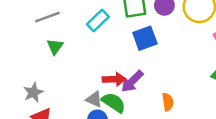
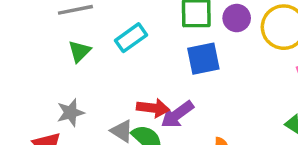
cyan rectangle: (98, 20) -> (131, 38), moved
gray star: (33, 92) -> (71, 113), moved

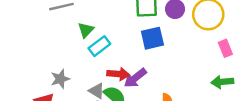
cyan rectangle: (131, 38) -> (99, 46), moved
green triangle: (79, 51) -> (86, 30), moved

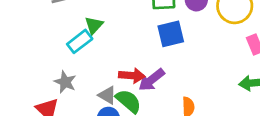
cyan rectangle: (99, 46) -> (80, 41), moved
gray star: (60, 79) -> (65, 82), turned -30

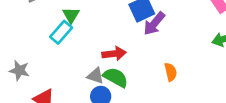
purple arrow: (152, 80) -> (154, 24), moved
gray star: (65, 82) -> (19, 70), moved

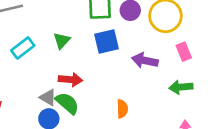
green triangle: (71, 15) -> (62, 41), moved
purple arrow: (154, 24) -> (145, 60), moved, turned 50

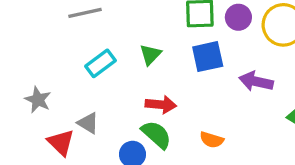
gray triangle: (48, 98) -> (88, 123), moved
orange semicircle: (122, 109) -> (212, 140), moved, turned 108

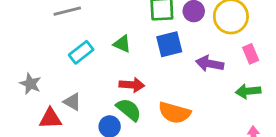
green triangle: (150, 55) -> (122, 44), turned -48
orange semicircle: (212, 140) -> (174, 113), size x1.6
red triangle: (61, 142) -> (50, 118), turned -45

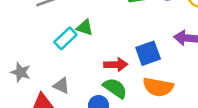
green triangle: (122, 44) -> (85, 28), moved
blue square: (169, 44) -> (148, 53), moved

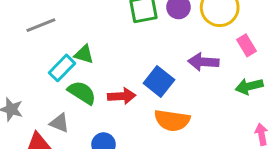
blue square: (148, 53) -> (159, 82), turned -30
green semicircle: (115, 88) -> (82, 93), moved

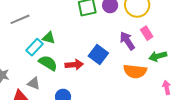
pink rectangle: (247, 45) -> (147, 33), moved
purple arrow: (203, 62) -> (127, 41), turned 54
orange semicircle: (172, 120) -> (135, 71), moved

